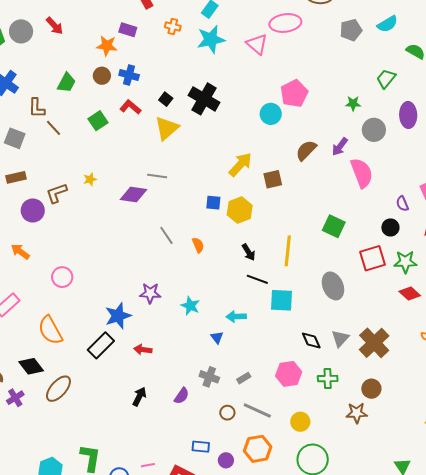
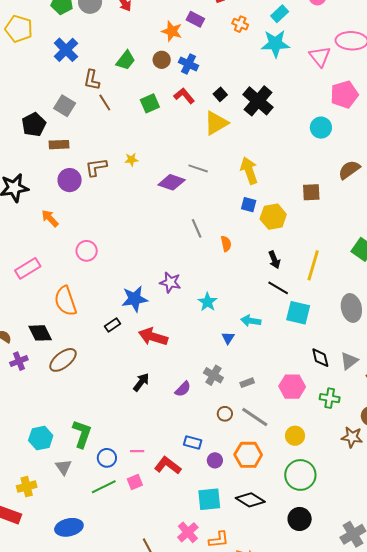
pink pentagon: (294, 93) -> (344, 94), moved
yellow arrow: (240, 165) -> (249, 171), moved, turned -72
black rectangle: (101, 345) -> (112, 325), size x0.6
red arrow: (143, 350) -> (153, 337), size x1.6

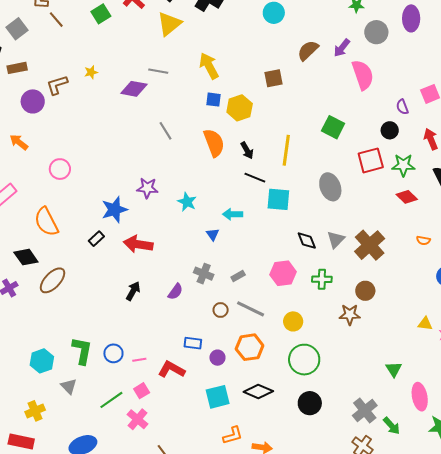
gray square: (65, 106) -> (17, 29), turned 30
orange semicircle: (226, 244) -> (214, 143), moved, size x1.8
blue circle: (107, 458) -> (113, 353), moved
pink cross: (188, 532) -> (138, 419), moved

